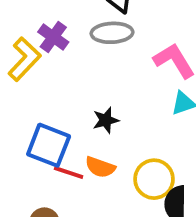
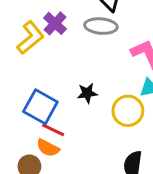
orange semicircle: (100, 167) -> (48, 148), moved
yellow circle: (154, 179) -> (128, 111), moved

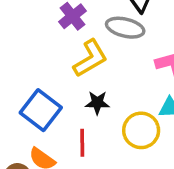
yellow L-shape: (30, 38) -> (90, 58), moved
red line: (53, 130) -> (82, 143), moved, turned 55

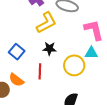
blue square: (41, 110) -> (17, 52), size x0.7

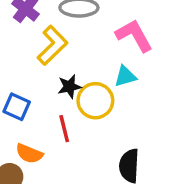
cyan triangle: (91, 53) -> (125, 76), moved
yellow circle: (74, 65) -> (95, 101), moved

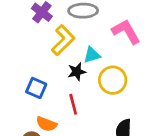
cyan triangle: (125, 76) -> (92, 55), moved
yellow circle: (95, 101) -> (113, 80), moved

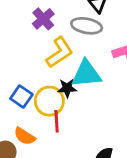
cyan triangle: (92, 55) -> (86, 74), size x1.6
yellow circle: (113, 80) -> (49, 101), moved

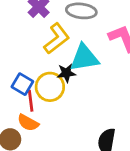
red line: (57, 121) -> (31, 101), moved

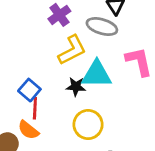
yellow circle: (50, 87) -> (88, 124), moved

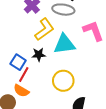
black star: (76, 87) -> (39, 55), moved
red line: (35, 108) -> (24, 74), turned 35

